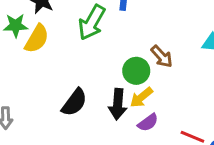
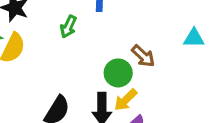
green arrow: (92, 22) -> (68, 27), size x0.6

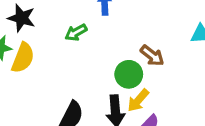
green arrow: (68, 27) -> (76, 32), turned 40

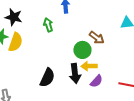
green arrow: (76, 32) -> (48, 25), turned 104
yellow arrow: (138, 100) -> (89, 66), turned 49

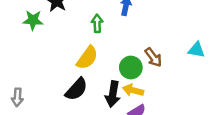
yellow semicircle: (15, 42) -> (87, 58), moved

